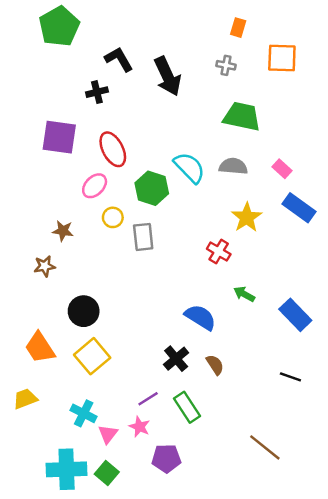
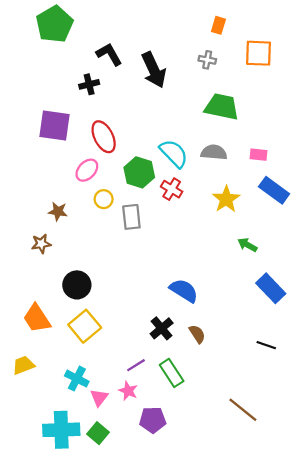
pink rectangle: (282, 169) -> (259, 155), turned -36
red cross: (219, 252) -> (172, 189), moved
green arrow: (244, 294) -> (247, 245), moved

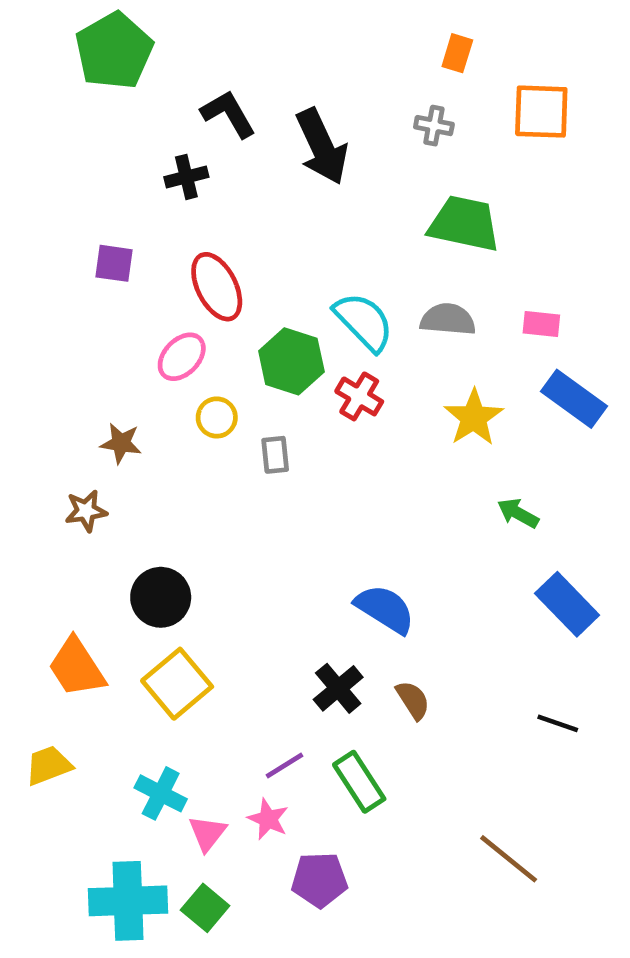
purple square: (55, 126) -> (114, 263), size x0.6
gray rectangle: (131, 217) -> (275, 455), size x0.7

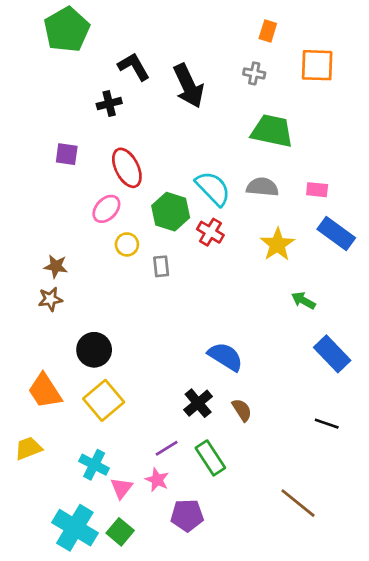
brown star: (121, 443) -> (56, 266), moved
cyan cross: (128, 901) -> (75, 528), turned 33

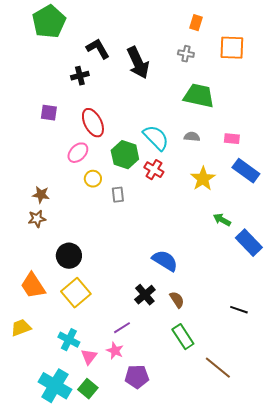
gray semicircle: (262, 187) -> (192, 137), size x0.7
blue rectangle: (332, 354) -> (249, 243), moved
green rectangle: (210, 458) -> (183, 337), moved

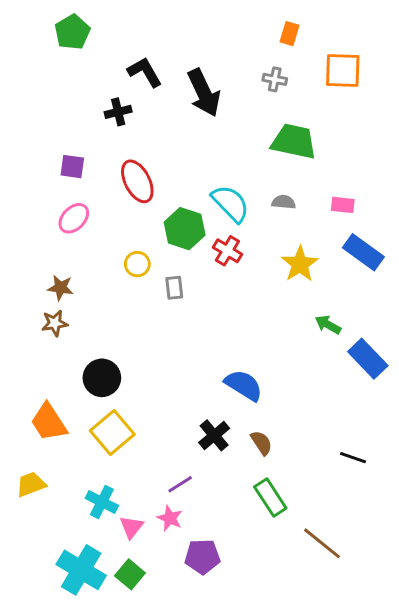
green pentagon: (49, 22) -> (72, 32), size x0.7
pink ellipse: (78, 153) -> (74, 218), moved

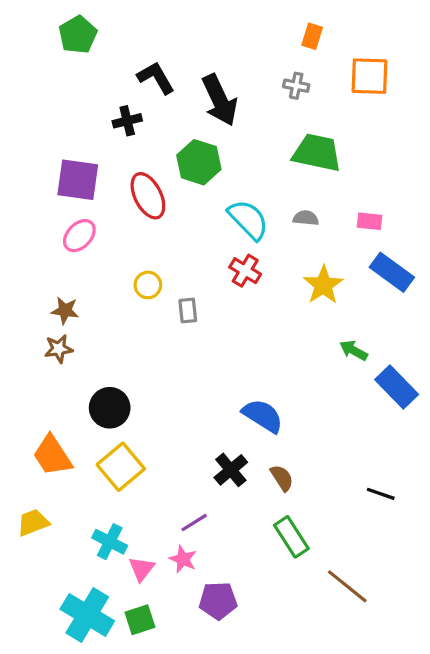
purple square: (72, 167) -> (78, 180), size x1.6
green hexagon: (185, 229) -> (199, 162), moved
green square: (130, 574) -> (140, 620), turned 32

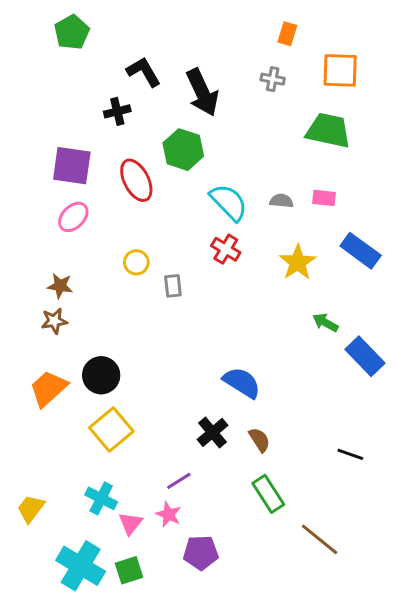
green trapezoid: (317, 153) -> (328, 130), moved
pink rectangle: (370, 221) -> (324, 198), moved
orange trapezoid: (52, 456) -> (48, 388), moved, turned 81
yellow trapezoid: (33, 523) -> (31, 509), moved, turned -32

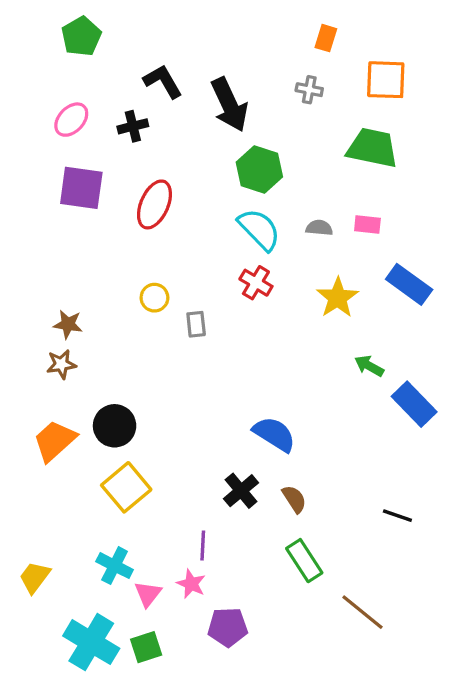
green hexagon: (183, 150) -> (259, 170), moved
red ellipse: (136, 180) -> (154, 204), turned 51
pink ellipse: (73, 217) -> (71, 120), moved
purple line: (179, 481) -> (203, 546), turned -55

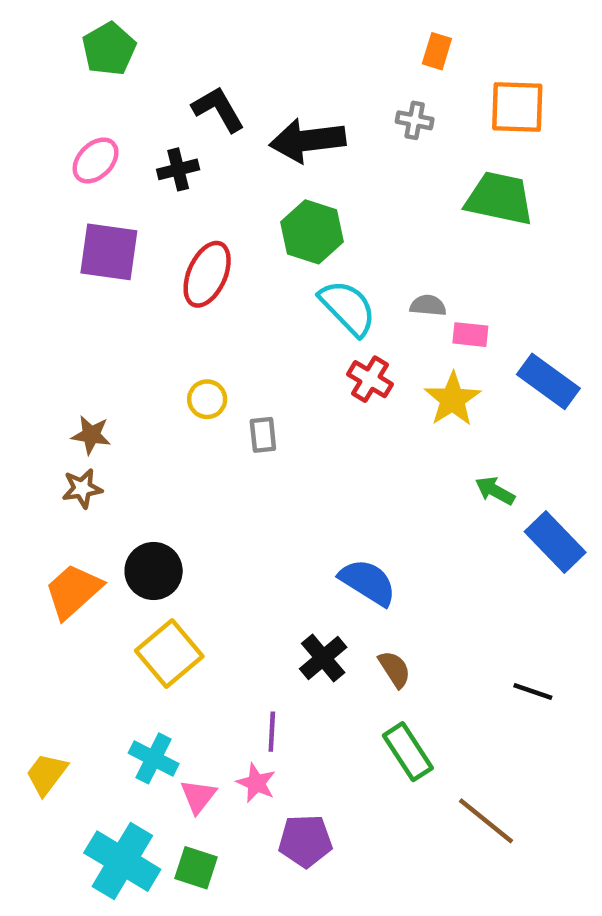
black arrow: (229, 105) -> (308, 140), turned 108
green hexagon: (259, 170) -> (312, 232), moved
pink rectangle: (367, 224) -> (470, 335), moved
red cross: (256, 283) -> (370, 379), moved
green square: (146, 647) -> (196, 868), turned 36

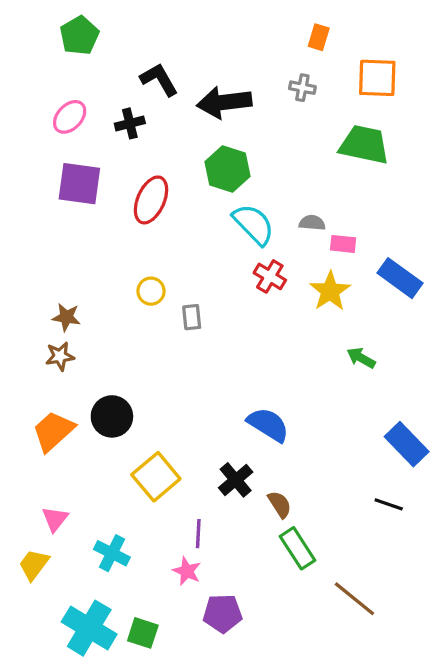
blue rectangle: (555, 542) -> (407, 444), moved
yellow square: (169, 654) -> (156, 477), moved
brown semicircle: (395, 669) -> (280, 504), moved
pink triangle: (198, 796) -> (55, 519), moved

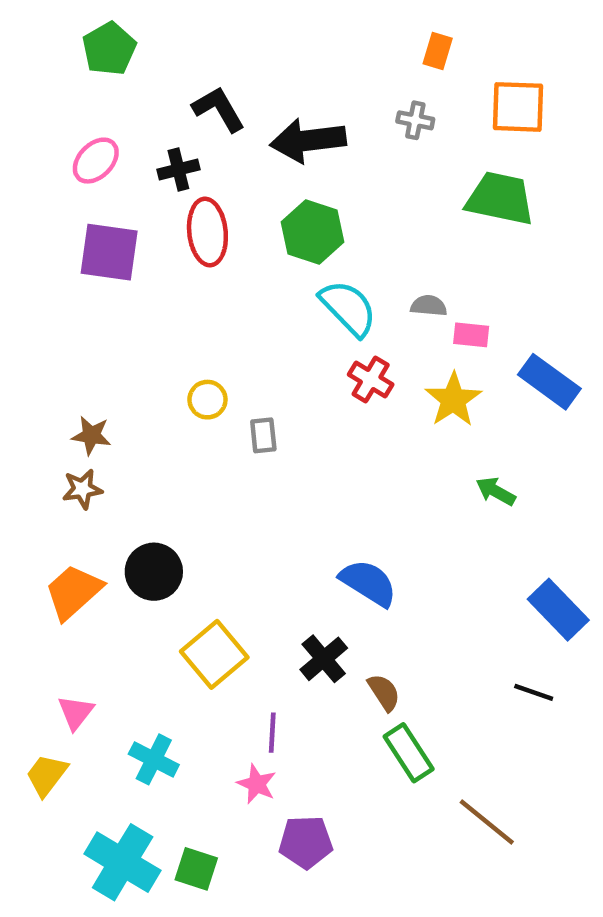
red ellipse: (151, 200) -> (207, 232), moved, turned -30

